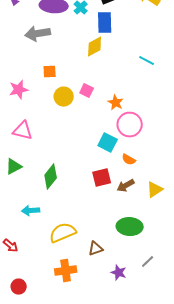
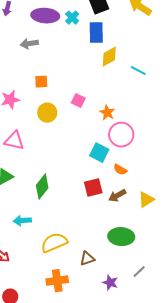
gray arrow: (38, 34) -> (29, 44), size x0.7
yellow diamond: (95, 47) -> (109, 57), moved
yellow circle: (64, 97) -> (47, 113), moved

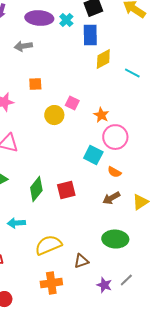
yellow circle: (47, 113) -> (54, 115), moved
red square: (93, 188) -> (66, 190), moved
gray line: (139, 272) -> (126, 280), moved

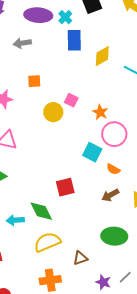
blue rectangle: (90, 35) -> (74, 40), moved
green diamond: (36, 189) -> (41, 211), moved, turned -65

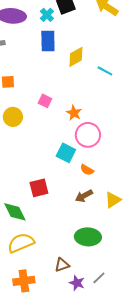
cyan cross: (65, 17) -> (47, 15), moved
yellow circle: (53, 112) -> (13, 117), moved
brown triangle: (80, 258) -> (62, 265), moved

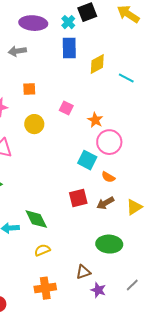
red square: (39, 188) -> (78, 198), moved
yellow semicircle: (21, 243) -> (42, 250), size x0.6
gray line: (99, 278) -> (132, 285), moved

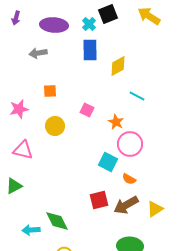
cyan line: (126, 78) -> (137, 96), moved
brown arrow: (105, 203) -> (126, 205), size x1.4

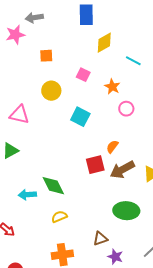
yellow diamond: (118, 66) -> (104, 43), moved
pink star: (19, 109) -> (15, 35), moved
pink circle: (130, 144) -> (126, 109), size x0.6
cyan square: (108, 162) -> (80, 117), moved
orange semicircle: (129, 179) -> (112, 147), moved, turned 96

